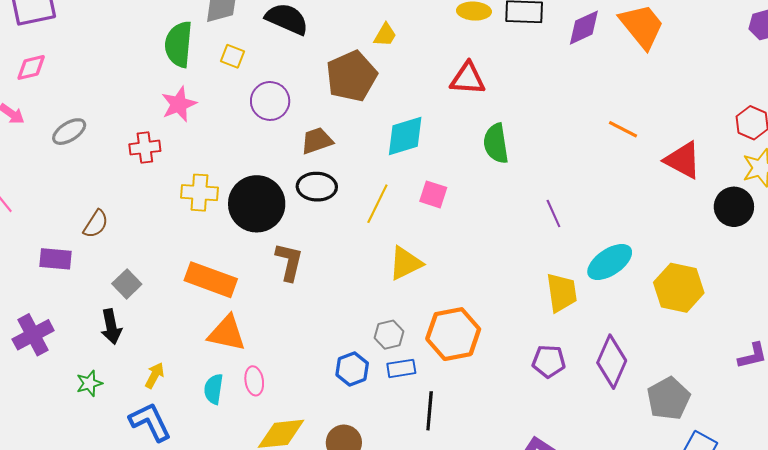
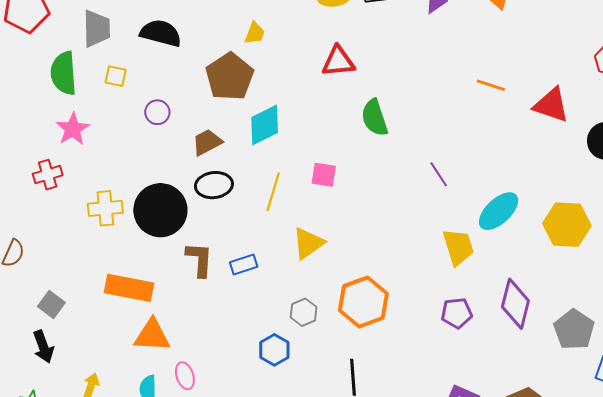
purple circle: (270, 101) -> (157, 112), size x0.7
cyan diamond: (405, 136) -> (265, 125), moved
blue rectangle: (401, 368) -> (244, 264), moved

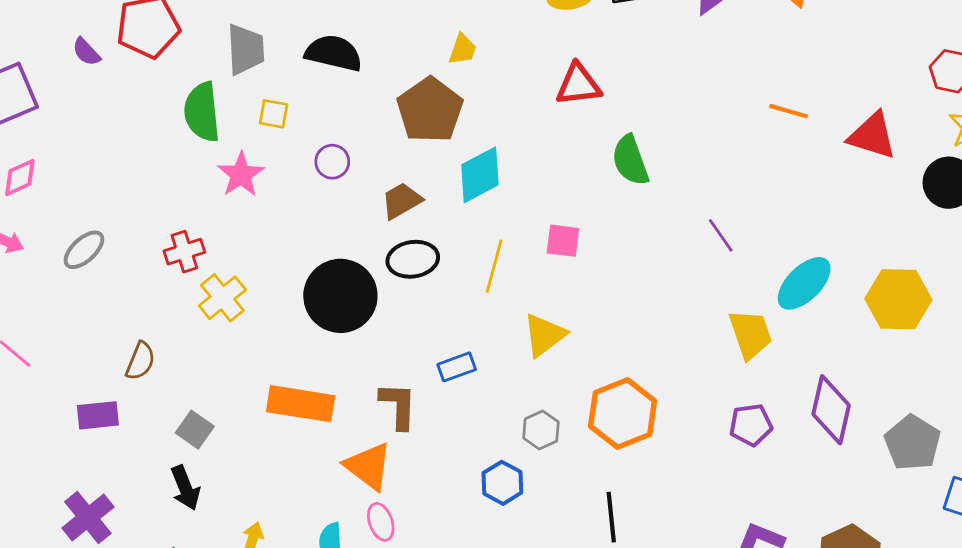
pink star: (73, 129) -> (241, 175), moved
yellow cross: (105, 208) -> (222, 298), moved, turned -32
brown L-shape: (199, 259) -> (398, 406), moved
orange triangle: (152, 335) -> (368, 466), moved, turned 36

